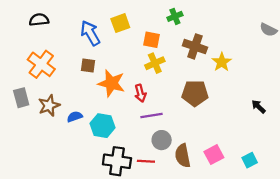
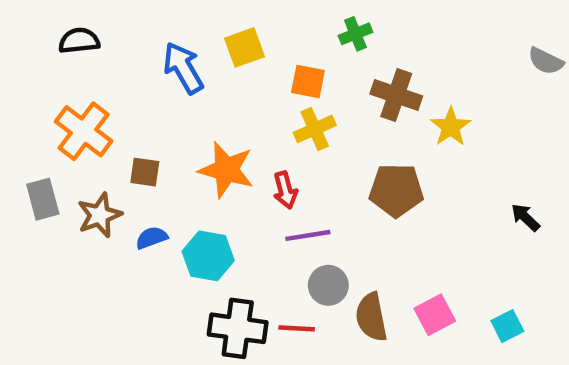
brown square: (88, 65) -> (145, 172), moved

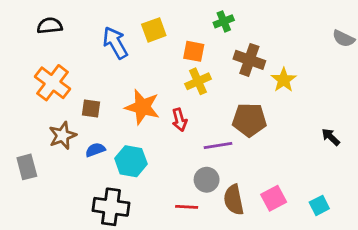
gray rectangle: (43, 199) -> (27, 167), moved
purple line: (308, 235) -> (218, 146), moved
black cross: (238, 328) -> (111, 207), moved

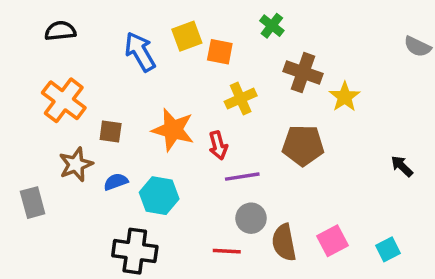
green cross: (224, 21) -> (272, 26), turned -30
orange square: (194, 51) -> (220, 52), moved
purple line: (218, 146) -> (242, 177), moved

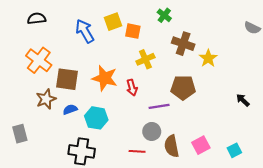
brown square: (111, 131) -> (67, 79), size x1.6
purple line: (242, 177) -> (159, 106), moved
gray rectangle: (33, 203) -> (20, 134), moved

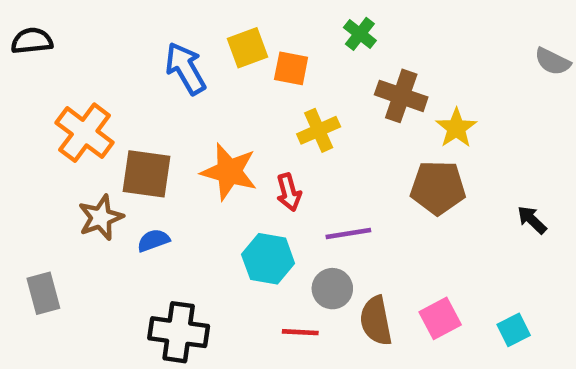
black semicircle: (37, 18) -> (32, 41), moved
brown pentagon: (183, 88) -> (438, 188), moved
cyan hexagon: (96, 118) -> (268, 259), moved

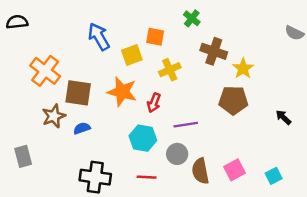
yellow square: (247, 48) -> (132, 55), moved
red arrow: (289, 192) -> (154, 103), turned 36
red line: (300, 332) -> (147, 177), moved

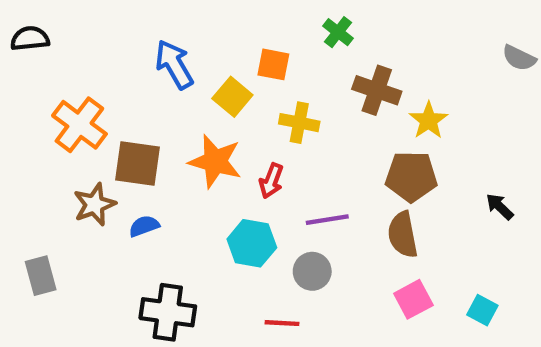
yellow square: (132, 55) -> (232, 97), turned -30
yellow cross: (170, 70) -> (299, 123), turned 35
brown semicircle: (200, 171) -> (403, 235), moved
cyan square: (274, 176) -> (482, 310), turned -35
red line: (147, 177) -> (282, 323), moved

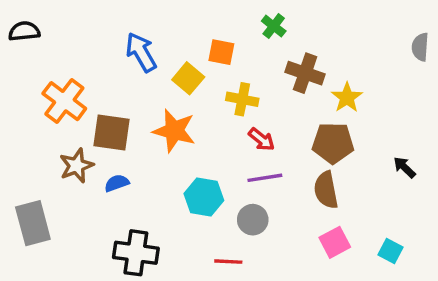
gray semicircle: (519, 58) -> (420, 47), turned 68
red arrow: (271, 181) -> (261, 139), moved, turned -72
gray rectangle: (41, 276) -> (33, 223), size x1.4

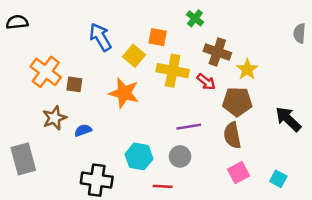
yellow cross: (242, 99) -> (173, 71), size x1.4
brown square: (111, 132) -> (74, 84), moved, size x0.6
red arrow: (261, 139) -> (206, 82), moved
black arrow: (404, 167) -> (288, 119), size x1.6
cyan hexagon: (204, 197) -> (139, 156), moved

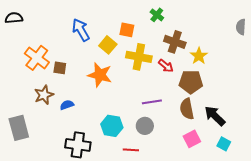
black arrow: (288, 119) -> (215, 116), moved

